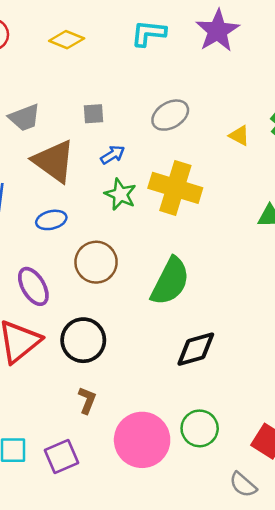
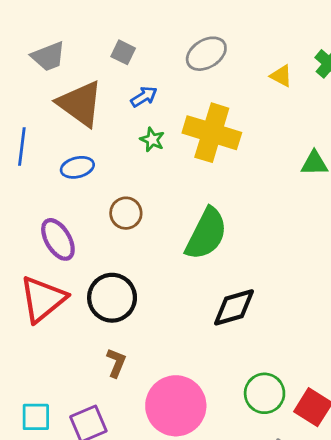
gray square: (93, 114) -> (123, 52), turned 30
green star: (120, 194) -> (152, 140), size x0.7
brown circle: (96, 262) -> (126, 213), size x0.7
green circle: (200, 428) -> (265, 393), moved

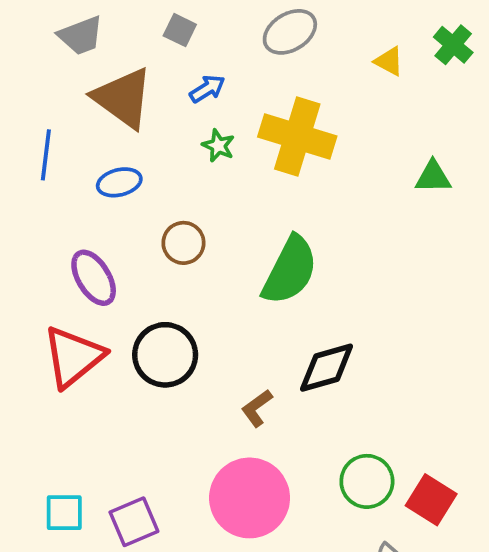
brown L-shape: (116, 363) -> (257, 408), moved, turned -148

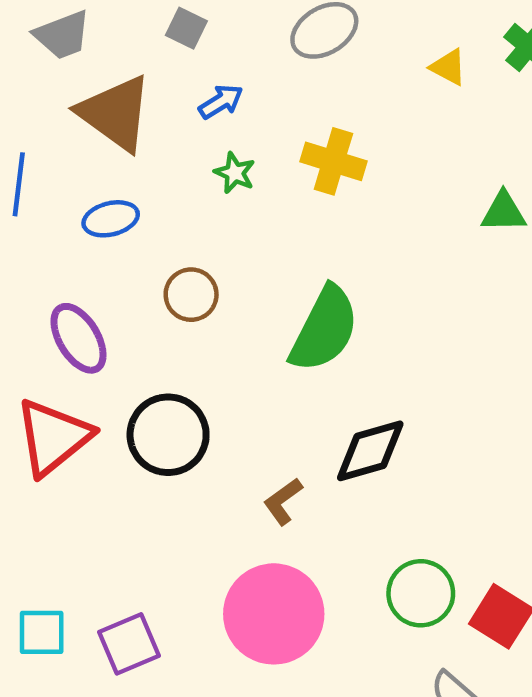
yellow cross: (297, 136) -> (333, 161), size x0.7

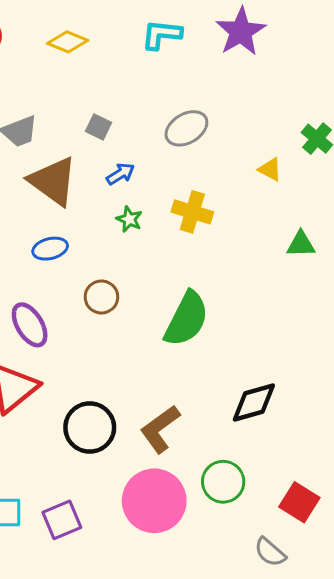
yellow triangle: (448, 67) -> (270, 169), moved
black circle: (168, 435) -> (90, 427), moved
black diamond: (370, 451) -> (254, 403), moved
brown L-shape: (283, 501) -> (160, 429), size x1.6
green circle: (421, 593) -> (223, 482), moved

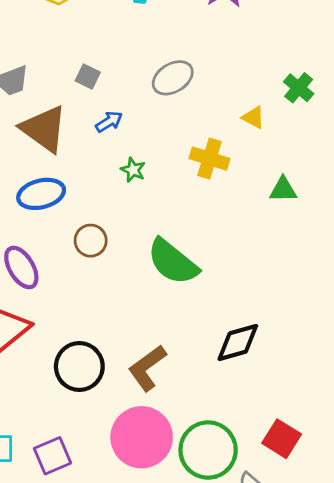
yellow cross: (192, 212) -> (209, 159), moved
green star: (129, 219) -> (133, 170), moved
blue ellipse: (50, 249) -> (41, 194), size x1.4
green semicircle: (186, 319) -> (173, 262), turned 102
green circle: (223, 482) -> (208, 450), moved, size x1.4

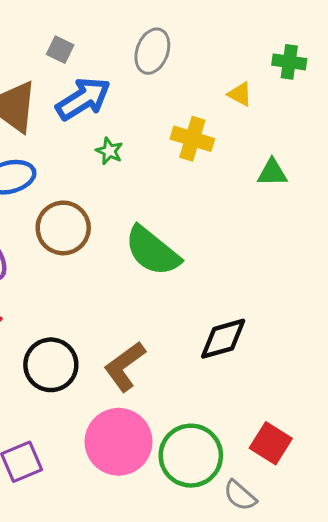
gray ellipse: (173, 78) -> (152, 51), turned -39
green cross: (299, 88) -> (289, 62), turned -32
blue arrow: (109, 122) -> (83, 99), size x1.8
brown circle: (91, 241) -> (63, 228), size x1.5

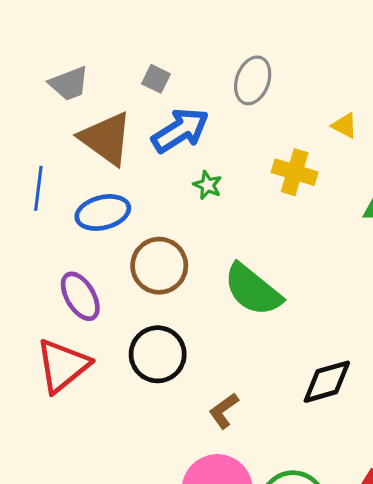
black circle: (51, 365) -> (158, 354), moved
brown L-shape: (125, 366) -> (224, 411), size x0.7

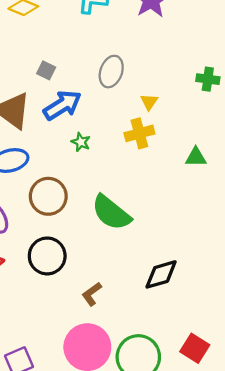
yellow triangle: (345, 125) -> (149, 102), moved, turned 36
yellow cross: (295, 172) -> (139, 133), turned -32

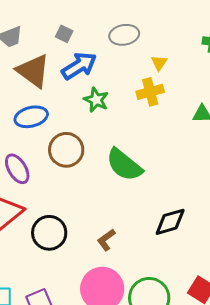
gray ellipse: (111, 72) -> (124, 35), turned 60
green star: (81, 142) -> (96, 100), size x1.4
black circle: (47, 256) -> (49, 233), moved

